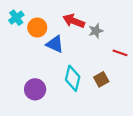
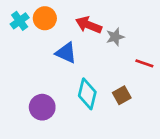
orange circle: (37, 28) -> (45, 18), moved

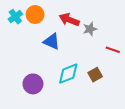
cyan diamond: (87, 94) -> (68, 74), turned 55

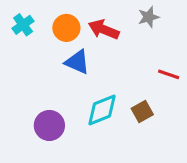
orange circle: (35, 14) -> (66, 28), moved
gray star: (90, 29) -> (148, 17), moved

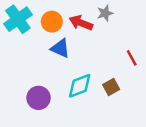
gray star: (148, 17) -> (105, 13), moved
cyan cross: (23, 25) -> (18, 19), size x1.6
red line: (169, 74) -> (132, 58), turned 42

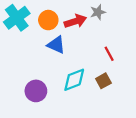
red arrow: (81, 23) -> (75, 21), turned 140
red line: (132, 58) -> (109, 54), moved

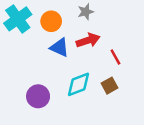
gray star: (98, 12) -> (86, 12), moved
red arrow: (75, 21) -> (88, 40), moved

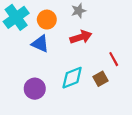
blue triangle: (59, 47) -> (40, 44), moved
red line: (115, 57) -> (114, 59), moved

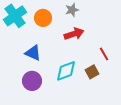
blue triangle: (40, 44) -> (33, 53), moved

